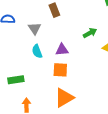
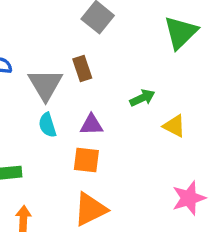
brown rectangle: (54, 10) -> (82, 68), moved
gray triangle: (35, 28) -> (45, 85), size x1.5

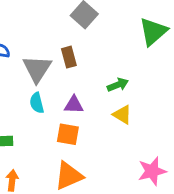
yellow triangle: (174, 126) -> (122, 115), moved

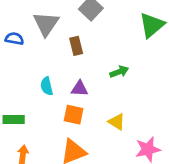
gray triangle: (37, 69) -> (46, 24), moved
yellow triangle: (122, 115) -> (117, 122), moved

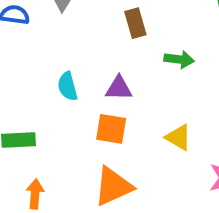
brown rectangle: (76, 46) -> (135, 23), moved
green arrow: (119, 72) -> (179, 59), turned 30

